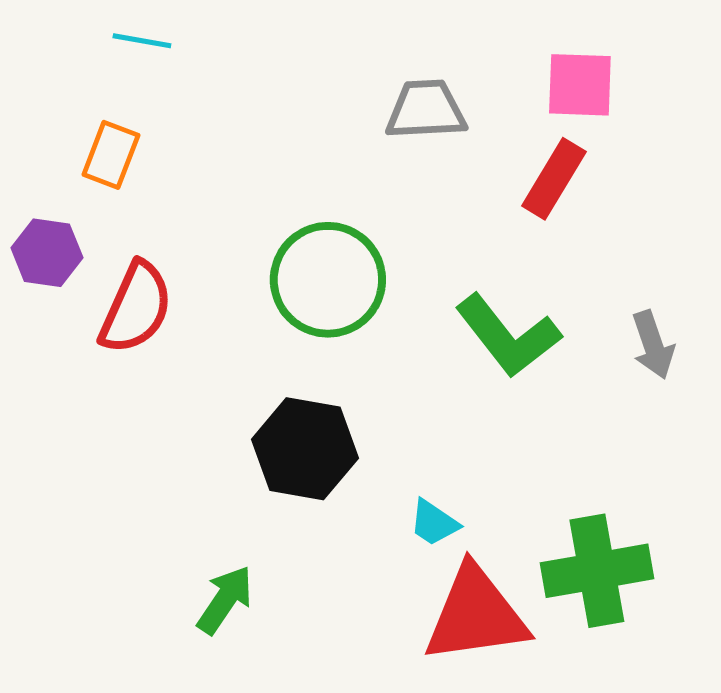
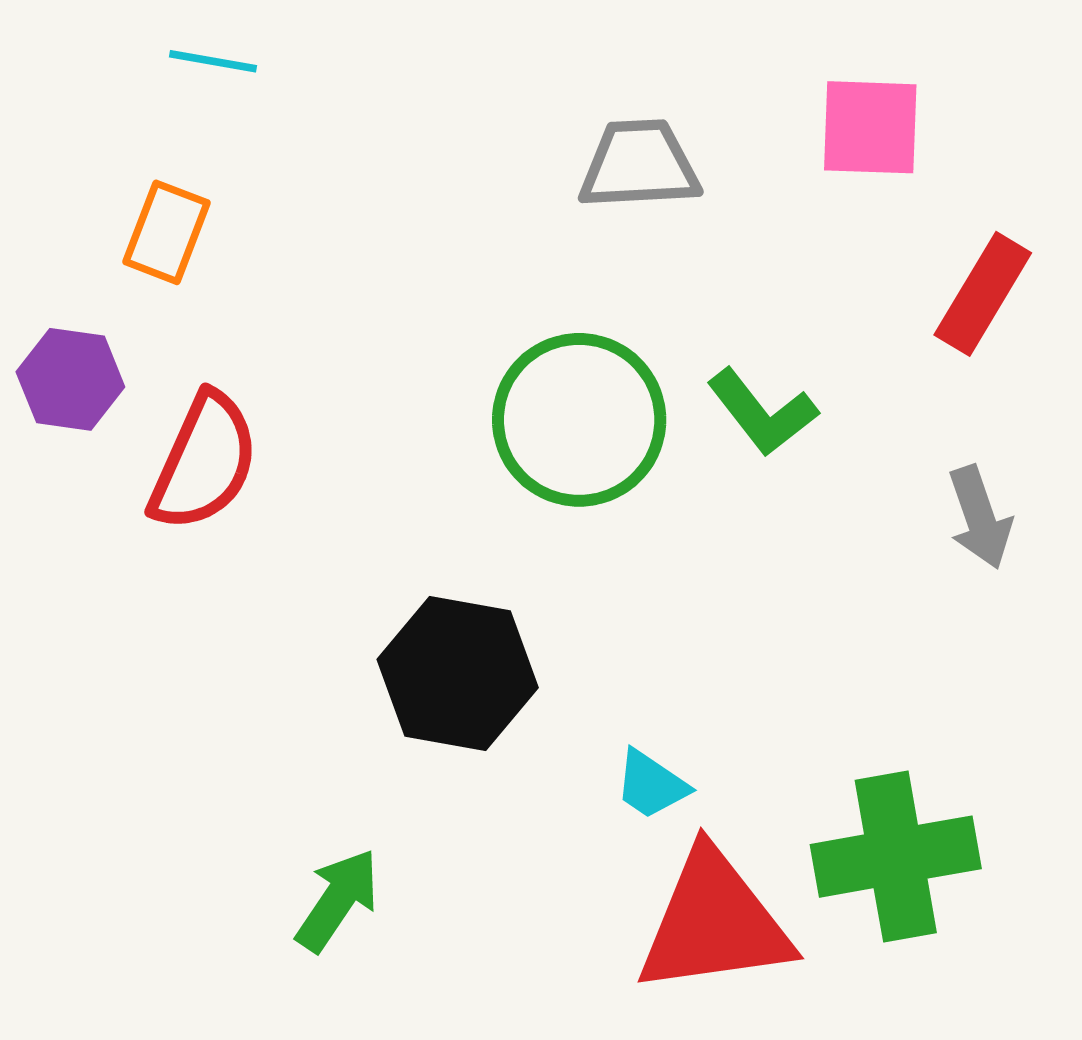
red rectangle: (554, 179) -> (983, 294), moved
green circle: (328, 280) -> (579, 420), moved
green L-shape: (508, 336) -> (762, 412), moved, size x0.7

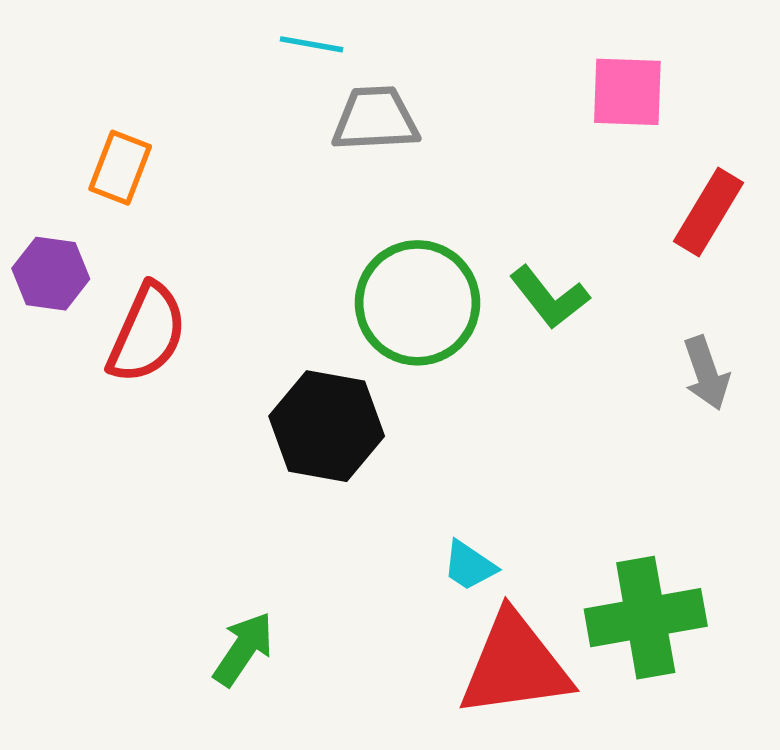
cyan line: (213, 61) -> (311, 44), moved
gray trapezoid: (639, 165) -> (375, 119), moved
black hexagon: (458, 673) -> (327, 426), moved

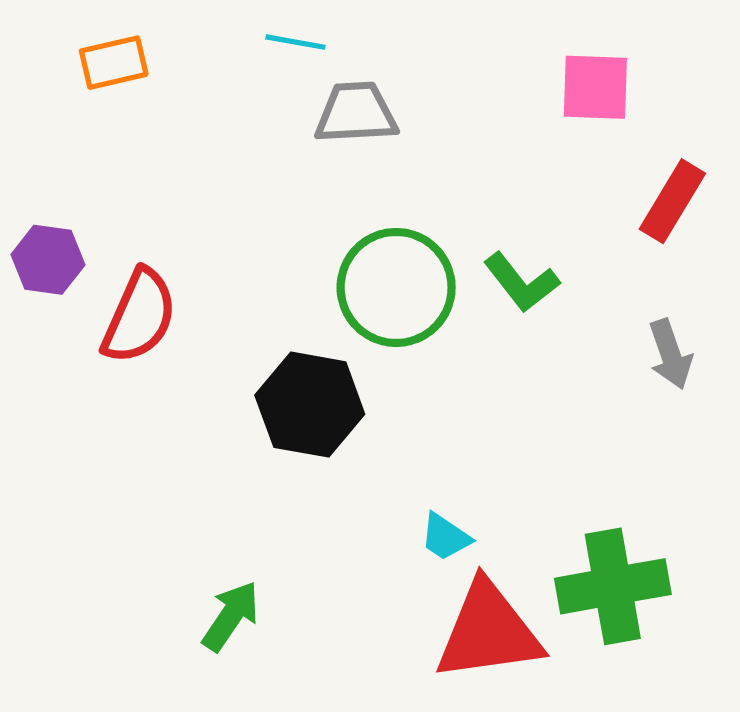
orange rectangle: (120, 168) -> (114, 63), moved, turned 56

